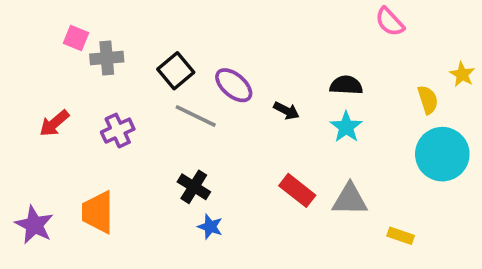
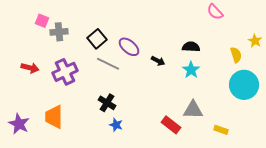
red arrow: (54, 123) -> (30, 68), turned -126
purple cross: (118, 131) -> (65, 72), size x1.4
red rectangle: (297, 190) -> (171, 125), moved

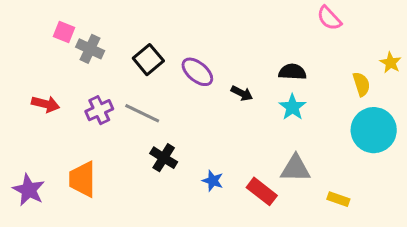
gray cross: (59, 32) -> (90, 49), turned 30
gray line: (108, 64) -> (142, 113), moved
purple cross: (65, 72) -> (99, 110), size x0.7
blue star: (116, 125) -> (213, 181), moved

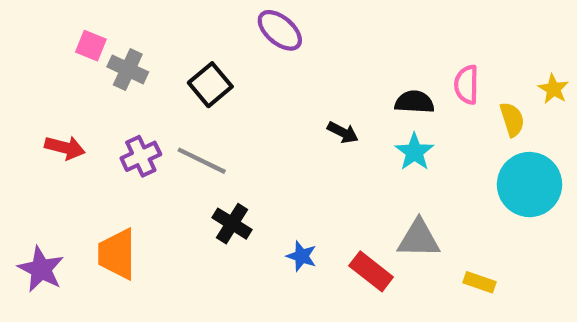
pink semicircle: (329, 18) -> (467, 85), moved, turned 44
purple ellipse: (197, 72) -> (280, 30), moved

